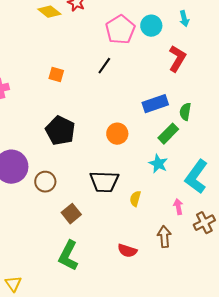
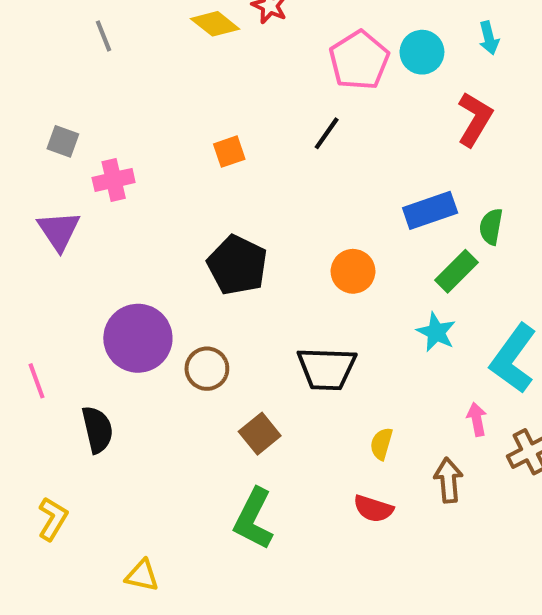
orange square: (56, 75) -> (229, 152), turned -35
yellow semicircle: (135, 199) -> (381, 444), moved
yellow triangle: (13, 284) -> (142, 576), turned -42

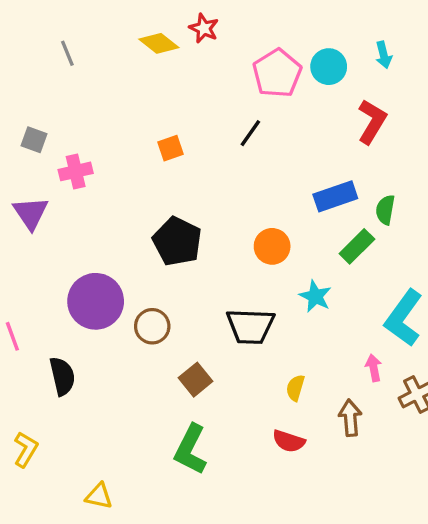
cyan star: (436, 332) -> (315, 296), moved

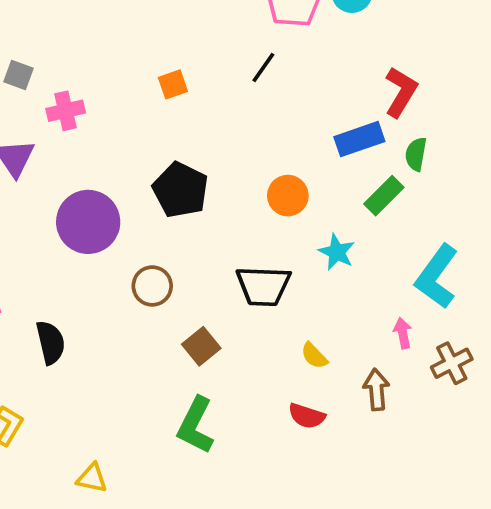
red L-shape: (372, 122) -> (401, 92), moved
purple circle: (96, 301) -> (88, 222), moved
yellow semicircle: (295, 388) -> (314, 356), turned -60

